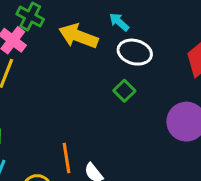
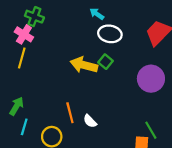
yellow arrow: (78, 36) -> (84, 65), moved

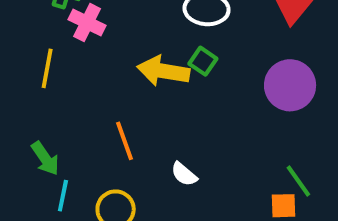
pink cross: (24, 34) -> (87, 22), moved
green arrow: (17, 106) -> (45, 158), turned 120
orange line: (70, 113) -> (124, 141), moved

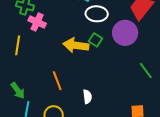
purple circle: (290, 85) -> (125, 33), moved
white semicircle: (184, 174) -> (87, 97), turned -136
green line: (298, 181) -> (146, 71), moved

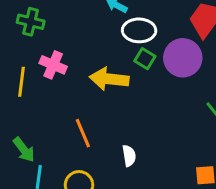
pink cross: (37, 22) -> (53, 65), moved
green square: (95, 40) -> (145, 59), moved

